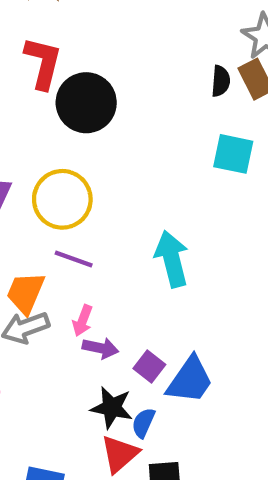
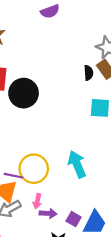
yellow circle: (62, 199) -> (34, 169), moved
purple line: (74, 259) -> (14, 176), moved

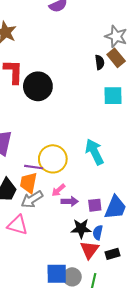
pink arrow: (37, 201) -> (58, 190), turned 40
purple square: (74, 219) -> (95, 205), turned -32

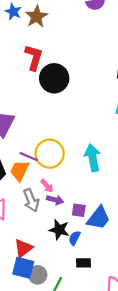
pink arrow: (58, 190) -> (47, 186), turned -104
gray arrow: (32, 199) -> (31, 200), moved, turned -95
red triangle: (90, 250) -> (23, 248), moved

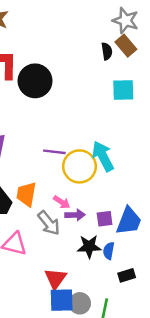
yellow circle: (50, 154) -> (80, 166), moved
purple line: (29, 157) -> (54, 152), moved

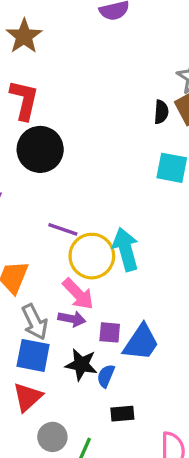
black circle: (35, 81) -> (40, 149), moved
pink arrow: (62, 202) -> (78, 294), moved, size x1.5
blue square: (62, 300) -> (33, 355), moved

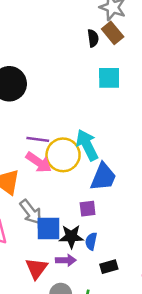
pink arrow: (78, 294) -> (39, 162), moved
purple arrow: (72, 319) -> (66, 260), moved
blue trapezoid: (141, 342) -> (103, 177), moved
blue square: (33, 355) -> (48, 228), moved

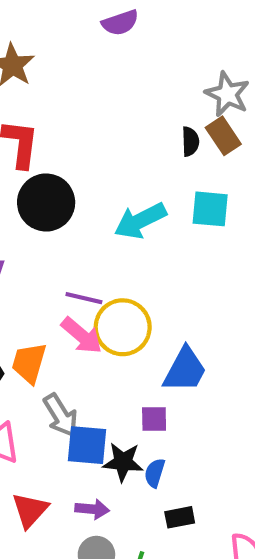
cyan arrow: (87, 145) -> (140, 221), moved, turned -96
purple arrow: (66, 260) -> (92, 509), moved
red triangle: (36, 268) -> (30, 510), moved

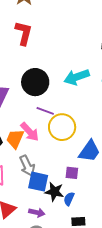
black circle: (46, 202) -> (35, 82), moved
pink arrow: (82, 335) -> (30, 132), moved

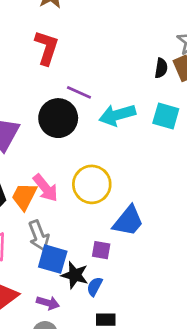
purple line: (45, 111) -> (79, 92), moved

